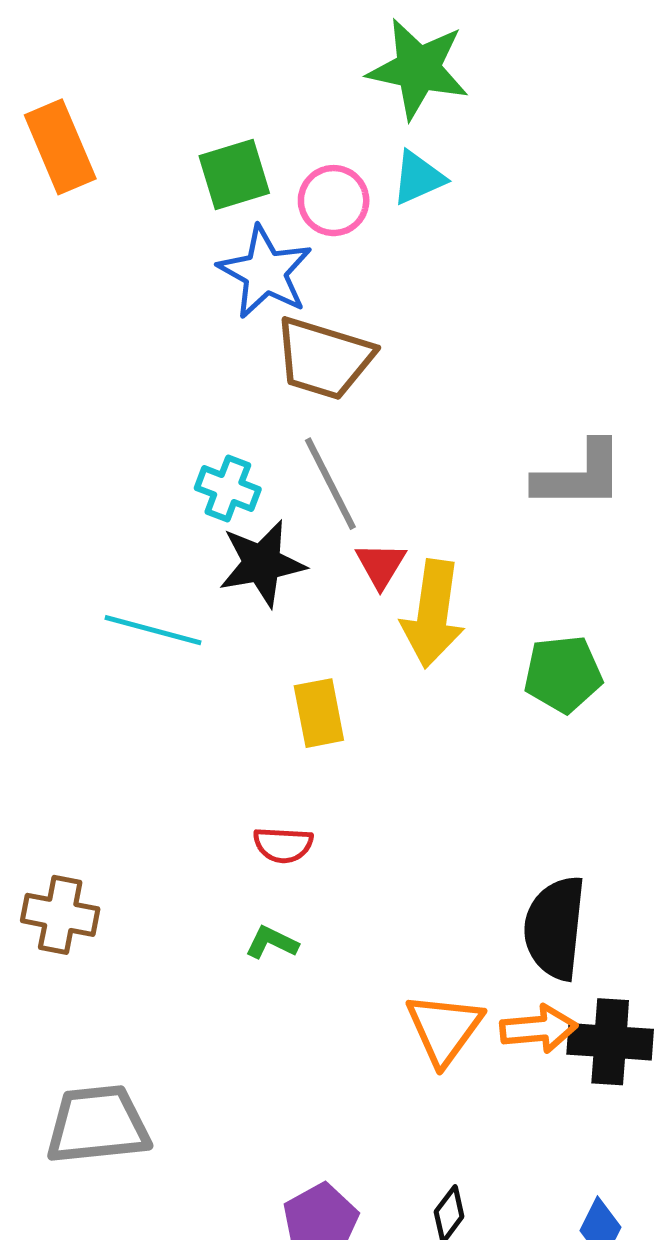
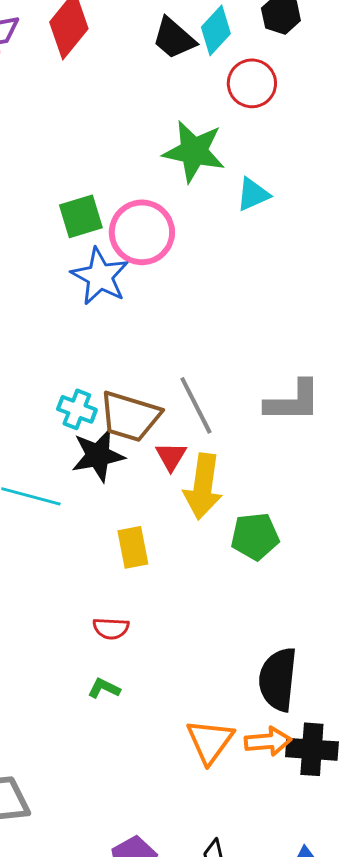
cyan triangle: (418, 178) -> (253, 194), moved
pink circle: (334, 201) -> (142, 232), size x1.5
brown trapezoid: (324, 358) -> (130, 416), moved
gray line: (330, 484) -> (196, 405), moved
green pentagon: (563, 674) -> (255, 536), moved

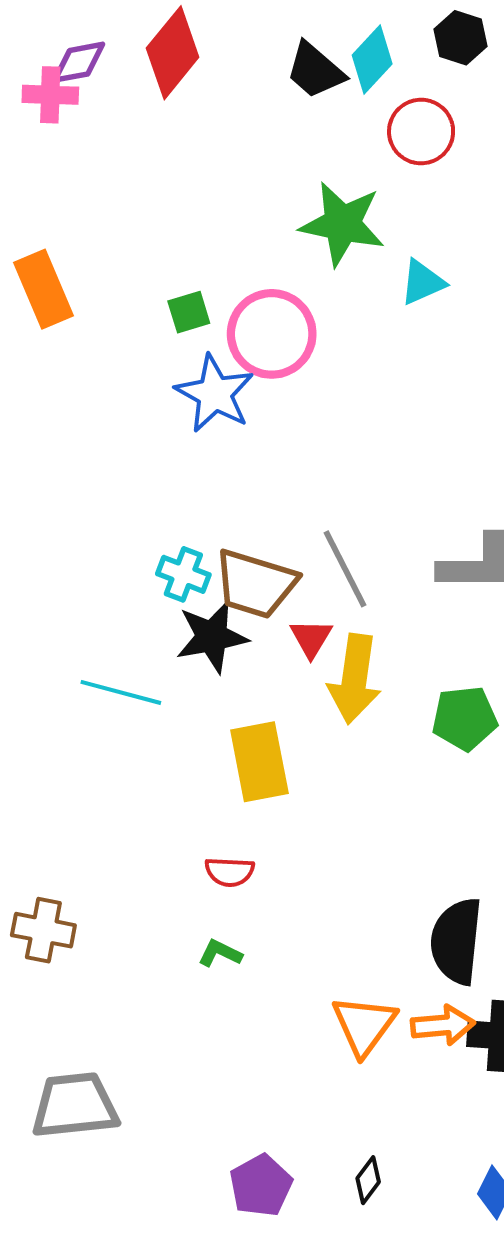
green square: (81, 216) -> (189, 312), size x0.7
green pentagon: (255, 536) -> (465, 718), moved
yellow rectangle: (133, 547) -> (259, 762), size x1.4

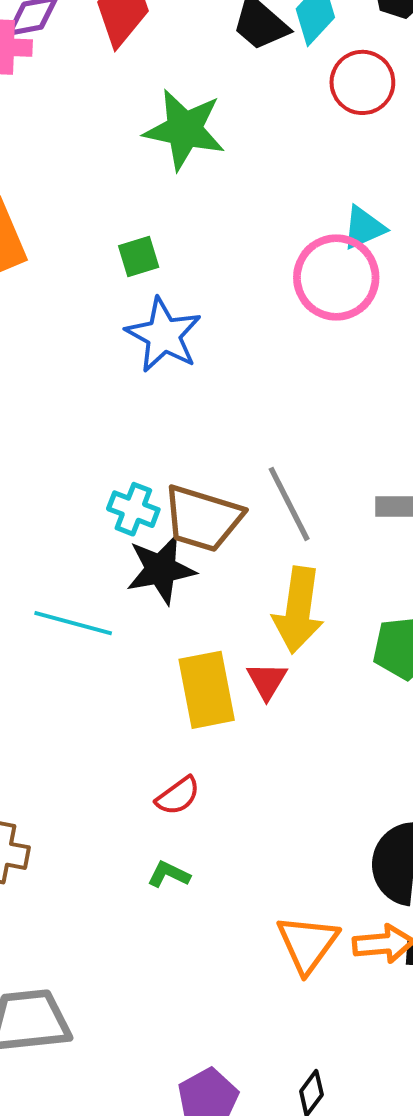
green star: (342, 224) -> (184, 130), moved
pink circle: (272, 334) -> (336, 277), moved
red triangle: (311, 638) -> (267, 681), moved
red semicircle: (230, 872) -> (178, 796), turned -39

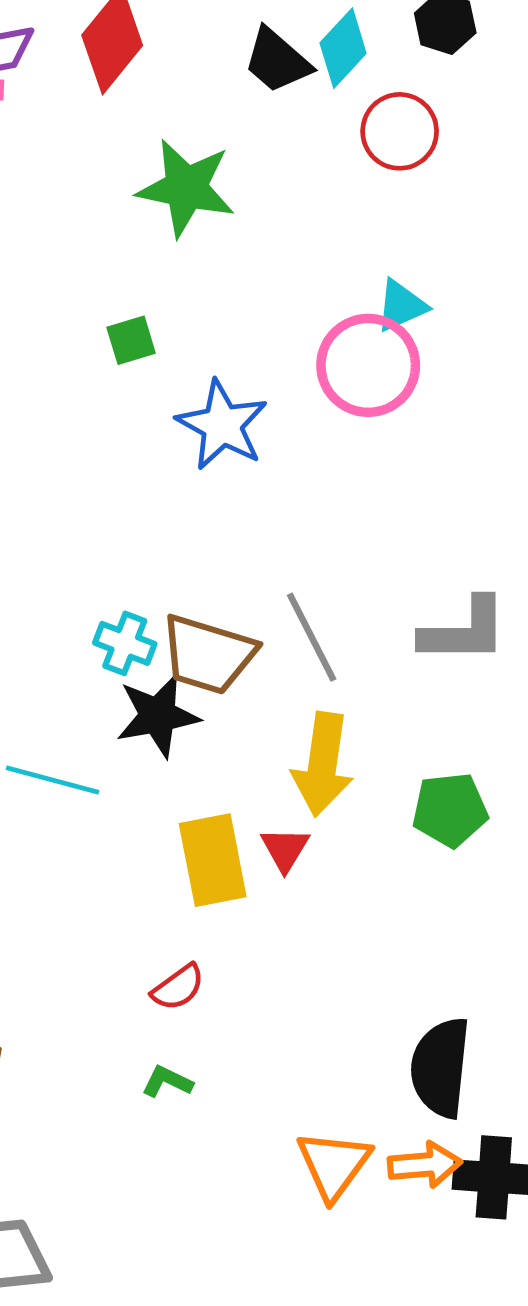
blue star: (163, 335) -> (222, 425), moved

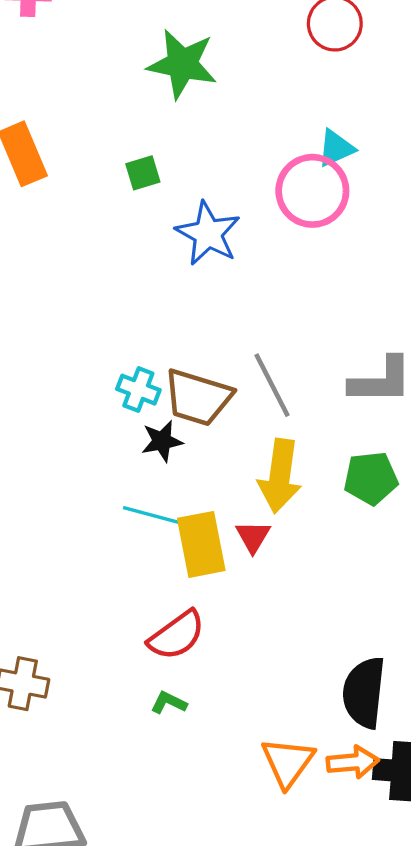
black star: (158, 716) -> (162, 441), size x0.7
cyan line: (53, 780) -> (156, 516), moved
green pentagon: (450, 810) -> (371, 478), moved
red semicircle: (178, 987) -> (177, 635), size x1.5

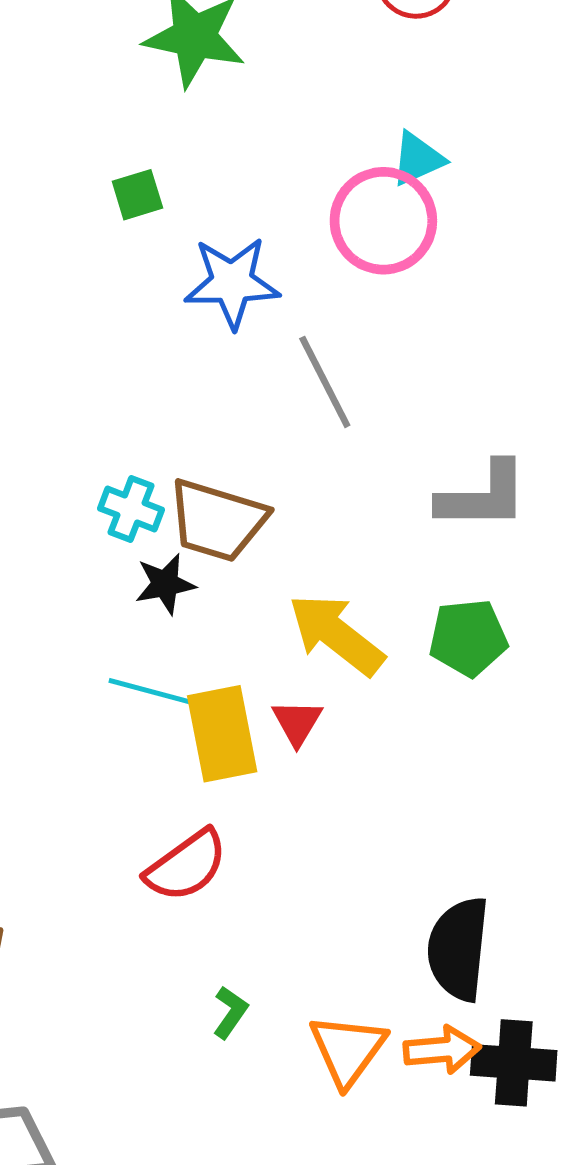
blue star: (208, 234) -> (232, 283), turned -30
gray line: (272, 385) -> (325, 382), moved
yellow arrow: (280, 476) -> (336, 634), turned 120
green L-shape: (169, 703) -> (230, 1012), moved, turned 99

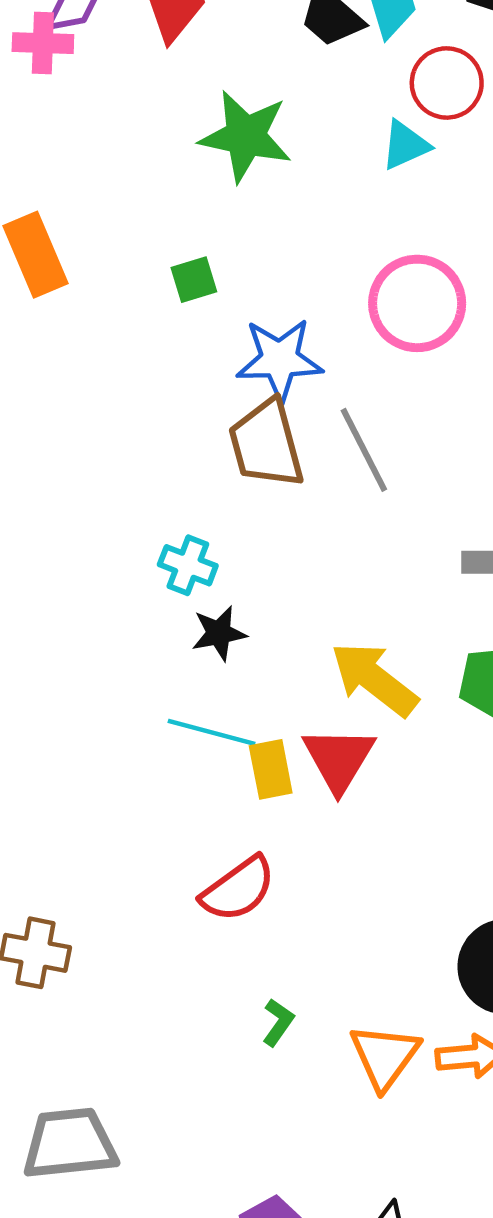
cyan triangle: (418, 159) -> (405, 145), moved
brown trapezoid: (217, 520) -> (266, 444), moved, turned 58
red triangle: (297, 722) -> (339, 759), size x1.6
yellow rectangle: (222, 734) -> (271, 769), size x0.7

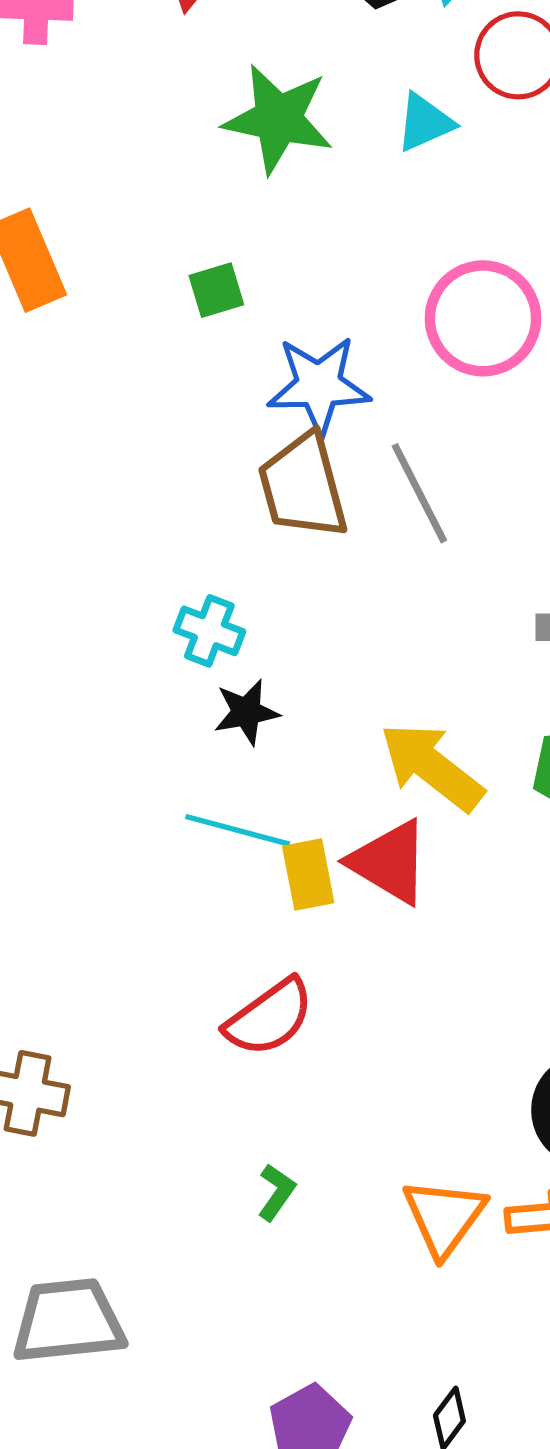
cyan triangle: (405, 145) -> (425, 122), moved
red triangle: (339, 759) -> (389, 862), turned -30
green L-shape: (278, 1022) -> (276, 1192), moved

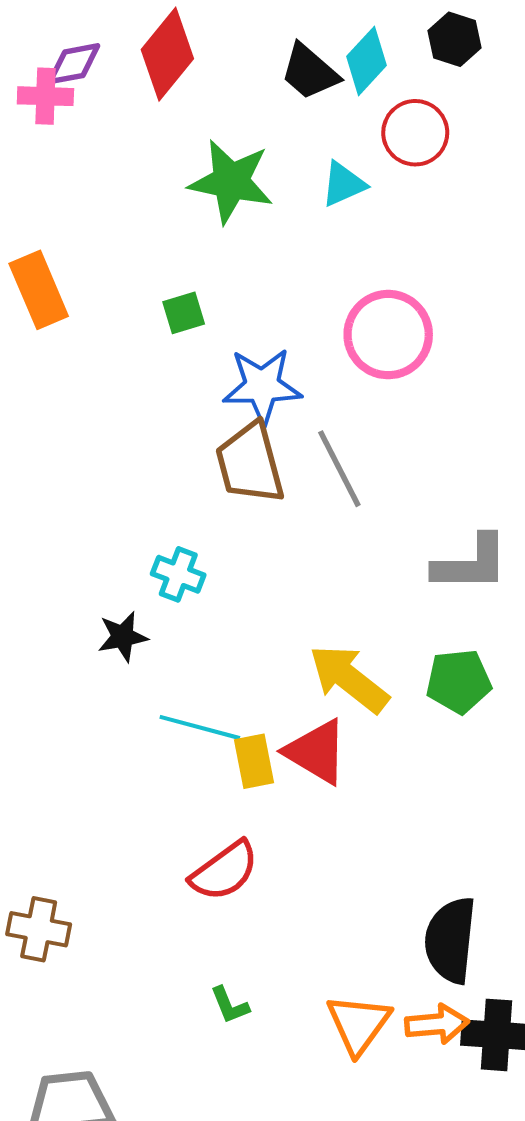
black star: (246, 712) -> (123, 637), moved
green L-shape: (276, 1192) -> (230, 1005), turned 123

